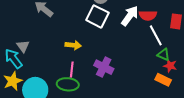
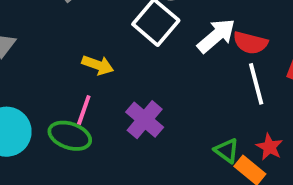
green triangle: (163, 55) -> (227, 151), moved

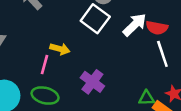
pink line: (84, 110) -> (45, 65), moved
green triangle: (227, 151) -> (146, 98), turned -35

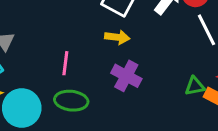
yellow arrow: (60, 49) -> (117, 37), moved

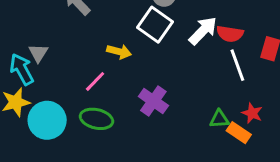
yellow arrow: (117, 37) -> (119, 52), moved
pink line: (65, 63) -> (95, 81), turned 30

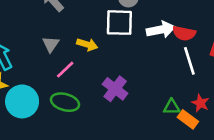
white square: (155, 25) -> (119, 23), turned -36
white arrow: (203, 31) -> (161, 30), turned 32
gray triangle: (38, 53) -> (51, 44), moved

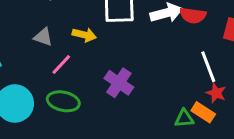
gray triangle: (51, 44) -> (43, 37), turned -42
white line: (189, 61) -> (208, 67), moved
green triangle: (172, 107) -> (184, 118), moved

